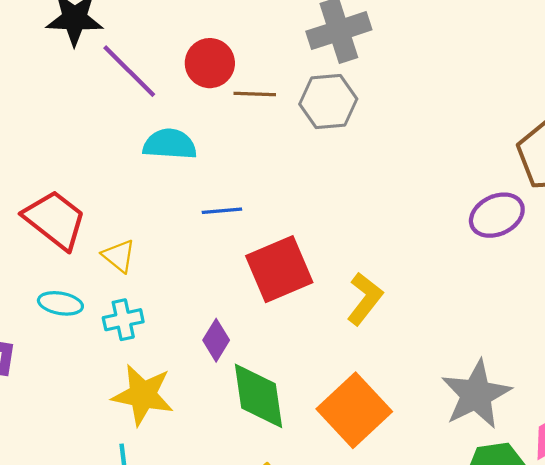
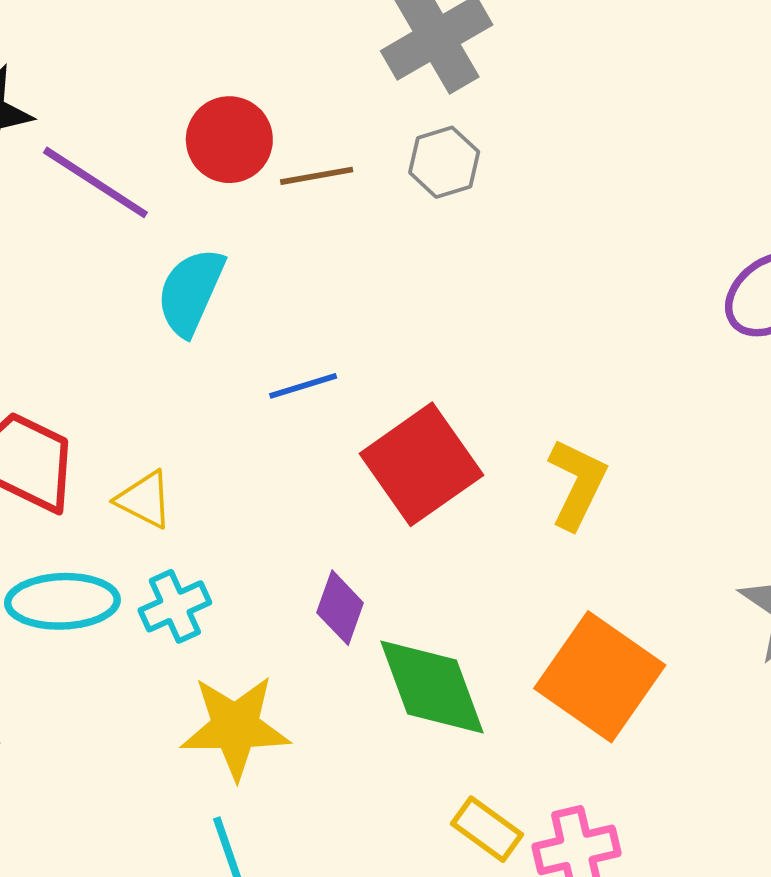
gray hexagon: (328, 102) -> (444, 162), size x0.7
cyan semicircle: (170, 144) -> (191, 292), turned -58
cyan ellipse: (60, 303) -> (62, 601), size x1.4

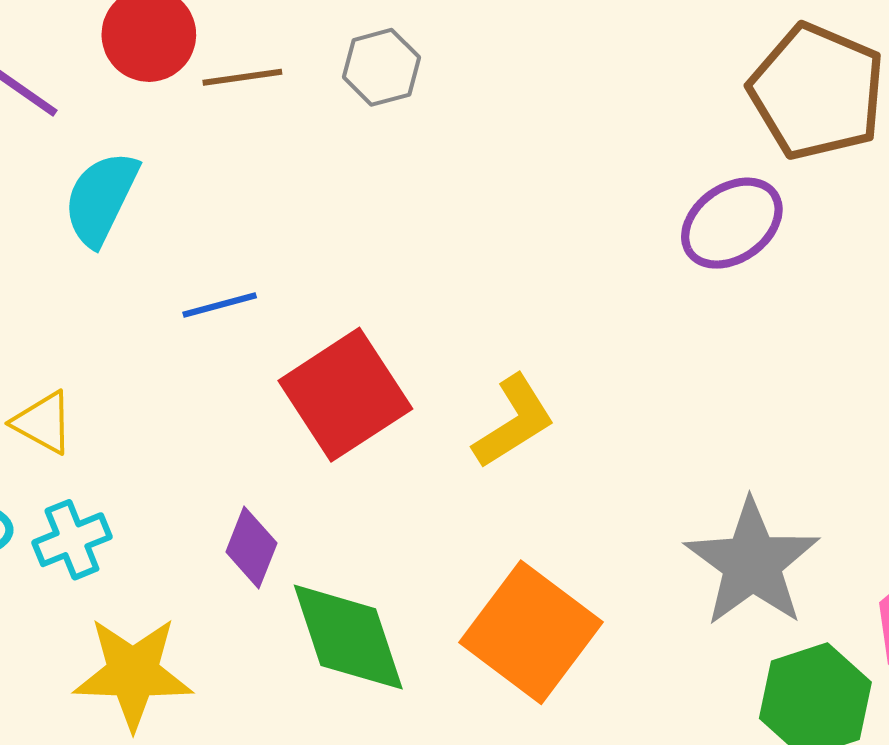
yellow L-shape: (577, 484) -> (514, 422), turned 30

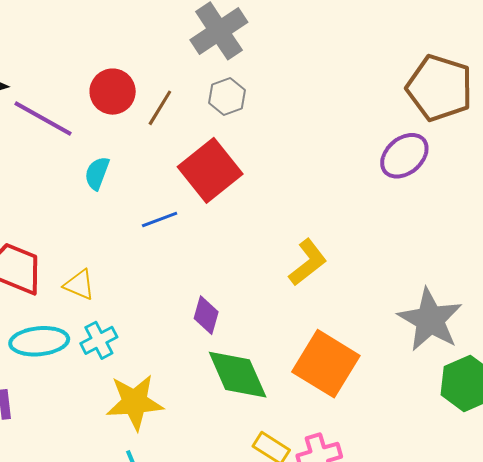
brown line: (242, 77) -> (160, 108), turned -45
cyan semicircle: (101, 198) -> (97, 173), size x0.7
red square: (345, 395) -> (210, 170), moved
purple diamond: (251, 547) -> (206, 315), moved

